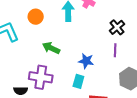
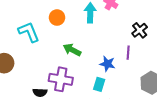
purple line: (115, 50) -> (128, 53), moved

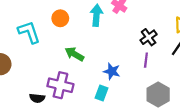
purple line: (128, 53) -> (146, 60), moved

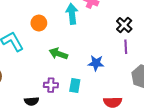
purple cross: (60, 85) -> (51, 85), size x0.6
cyan rectangle: (102, 93) -> (75, 85), moved

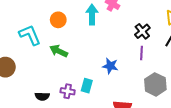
green arrow: (58, 54) -> (59, 51), moved
purple cross: (51, 85) -> (68, 91), moved

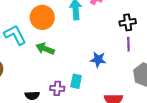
orange circle: (58, 20) -> (42, 17), size x1.5
black cross: (142, 31) -> (128, 22), turned 35

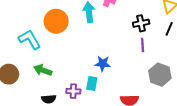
green arrow: (45, 49) -> (43, 70), moved
blue star: (98, 60) -> (103, 64), moved

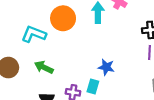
cyan L-shape: (30, 39) -> (34, 34), turned -45

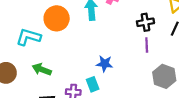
cyan rectangle: (93, 86) -> (93, 84), turned -32

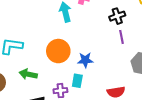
orange circle: (57, 18) -> (58, 51), moved
cyan rectangle: (93, 84) -> (77, 81), turned 40

